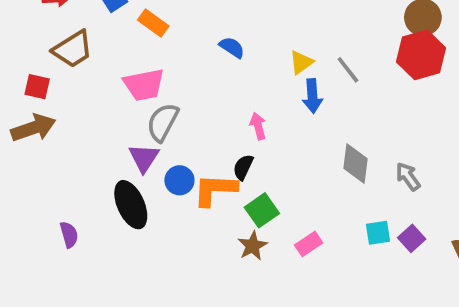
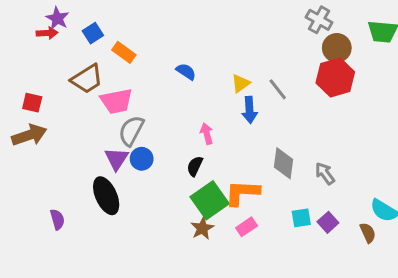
brown trapezoid: (73, 49) -> (87, 79), moved
blue circle: (179, 180) -> (142, 159), moved
orange L-shape: (215, 190) -> (242, 193), moved
green square: (262, 210) -> (210, 200), size x1.4

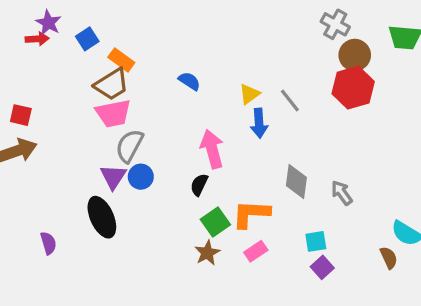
brown trapezoid: (87, 79) -> (112, 84), moved
pink arrow: (207, 134) -> (212, 149), size x1.6
green square: (210, 200) -> (215, 222), size x0.7
purple square: (328, 222) -> (322, 267), moved

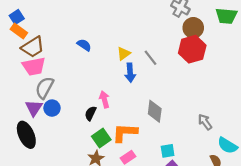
orange rectangle: (121, 60) -> (19, 31), moved
pink arrow: (212, 149) -> (104, 99), moved, size x0.7
gray arrow: (342, 193) -> (205, 122), moved

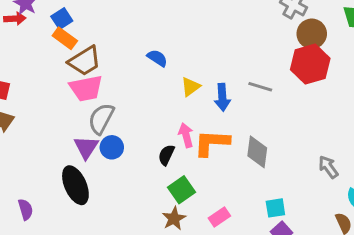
yellow triangle: (124, 53) -> (191, 87), moved
gray line: (150, 58) -> (260, 87), moved, turned -35
orange L-shape: (125, 133) -> (212, 143), moved

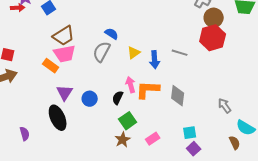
orange rectangle: (65, 38) -> (51, 66), moved
gray semicircle: (101, 119) -> (102, 52), moved
blue circle: (112, 147) -> (90, 99), moved

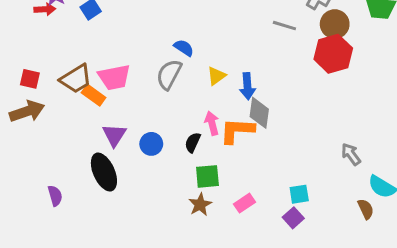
brown trapezoid: (64, 36) -> (76, 79), moved
gray line: (180, 53) -> (284, 26), moved
gray diamond: (178, 96) -> (259, 113), moved
green square: (128, 121) -> (207, 176), turned 30
purple square: (194, 149) -> (293, 218), moved

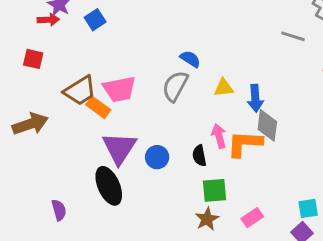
yellow triangle: (216, 76) -> (224, 88), turned 30
red square: (30, 79) -> (33, 59), moved
purple triangle: (114, 135) -> (119, 148), size x1.4
black semicircle: (193, 142) -> (199, 156), turned -36

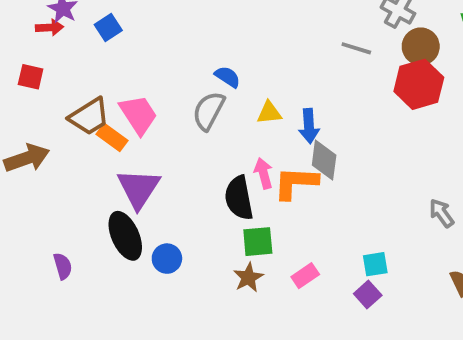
pink trapezoid: (119, 89) -> (139, 115), turned -112
black semicircle: (199, 156) -> (239, 198), size x1.6
blue circle: (157, 157) -> (167, 259), moved

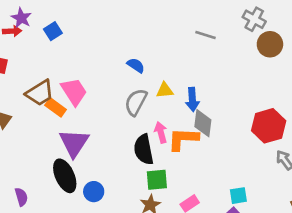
gray line: (356, 48) -> (206, 35), moved
red hexagon: (419, 84) -> (269, 126), moved
gray semicircle: (209, 111) -> (136, 102), moved

